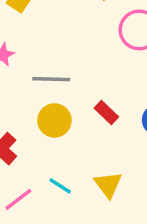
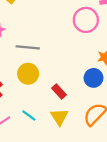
red rectangle: (106, 113) -> (59, 92), moved

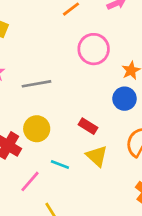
pink circle: (86, 20) -> (94, 49), moved
yellow circle: (28, 74) -> (37, 129), moved

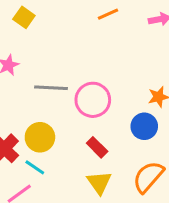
pink circle: (94, 49) -> (93, 100), moved
cyan line: (60, 165) -> (35, 167), moved

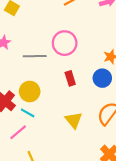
pink circle: (93, 100) -> (65, 43), moved
red rectangle: (97, 147) -> (70, 78), moved, turned 32

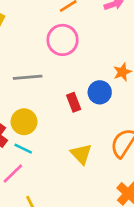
pink circle: (65, 43) -> (63, 40), moved
blue circle: (102, 78) -> (100, 92), moved

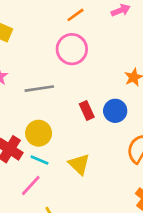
blue circle: (100, 92) -> (115, 111), moved
yellow triangle: (81, 154) -> (79, 164), moved

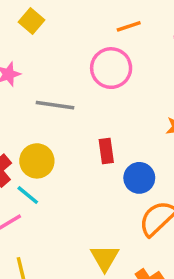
blue circle: (115, 111) -> (139, 178), moved
yellow triangle: (79, 164) -> (105, 258), moved

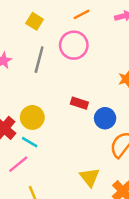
yellow square: (32, 21) -> (35, 21), moved
gray line: (55, 105) -> (39, 60), moved, turned -75
red rectangle: (106, 151) -> (79, 103), turned -56

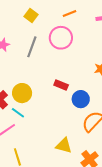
yellow triangle: (90, 177) -> (64, 146), turned -42

